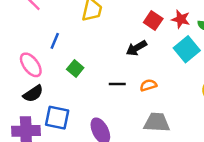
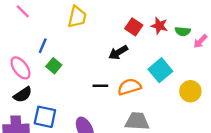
cyan square: (187, 49) -> (160, 70), moved
green square: (75, 68) -> (54, 66), moved
orange semicircle: (148, 85) -> (129, 87), size x1.5

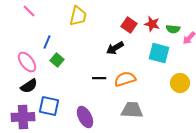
cyan square: (160, 70) -> (159, 53), moved, turned -35

